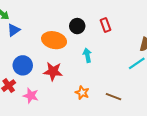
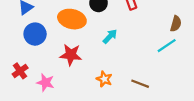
cyan arrow: (87, 55) -> (110, 36), turned 56
blue circle: (23, 65) -> (35, 34), moved

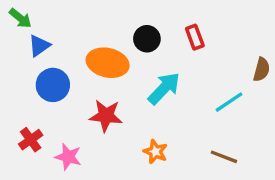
cyan arrow: (110, 36) -> (164, 88), size x1.5
cyan line: (167, 46) -> (229, 102), moved
brown line: (140, 84) -> (224, 157), moved

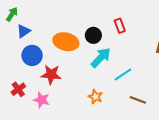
green arrow: (20, 18) -> (12, 14), turned -96
black circle: (147, 39) -> (93, 35), moved
cyan line: (229, 102) -> (123, 74), moved
red star: (106, 116) -> (51, 74), moved

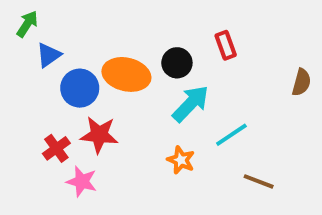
blue circle: (32, 55) -> (80, 88), moved
red cross: (18, 89) -> (56, 148), moved
orange star: (95, 97) -> (181, 160), moved

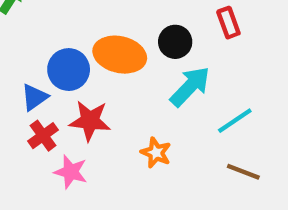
blue triangle: (49, 55) -> (34, 97), moved
orange star: (181, 160) -> (156, 153), moved
brown line: (259, 181) -> (243, 172), moved

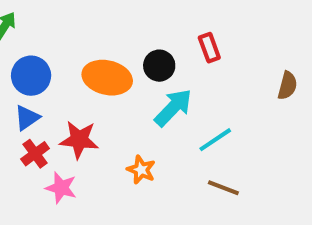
blue circle: (69, 70) -> (31, 76), moved

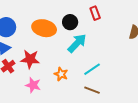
cyan line: (215, 140) -> (92, 69), moved
pink star: (61, 188) -> (33, 85), moved
brown line: (223, 188) -> (92, 90), moved

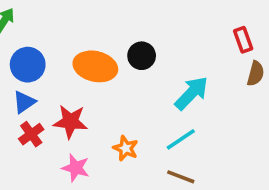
red rectangle: (95, 13) -> (243, 40), moved
cyan arrow: (77, 43) -> (191, 93), moved

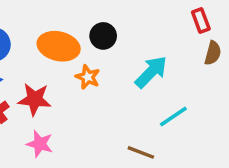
cyan line: (181, 139) -> (173, 116), moved
orange star: (126, 148) -> (88, 77), moved

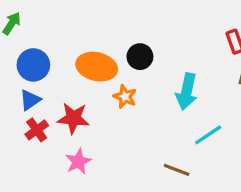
cyan arrow: (151, 72) -> (187, 92), turned 148
pink star: (40, 144) -> (78, 162), turned 30

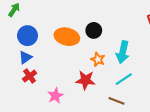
orange star: (125, 97) -> (98, 59), moved
red star: (73, 118) -> (85, 80), moved
cyan line: (208, 135) -> (124, 79), moved

